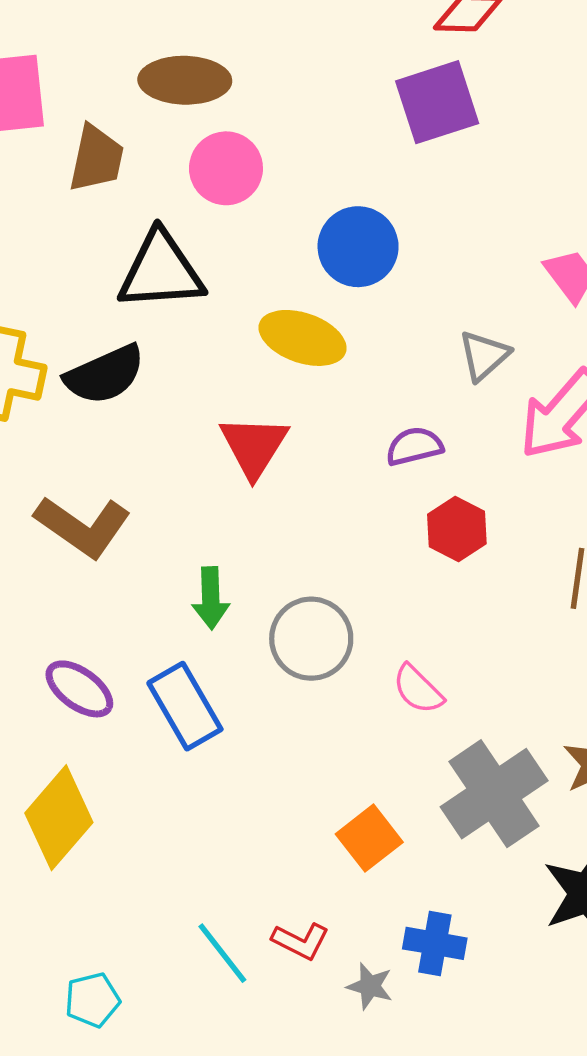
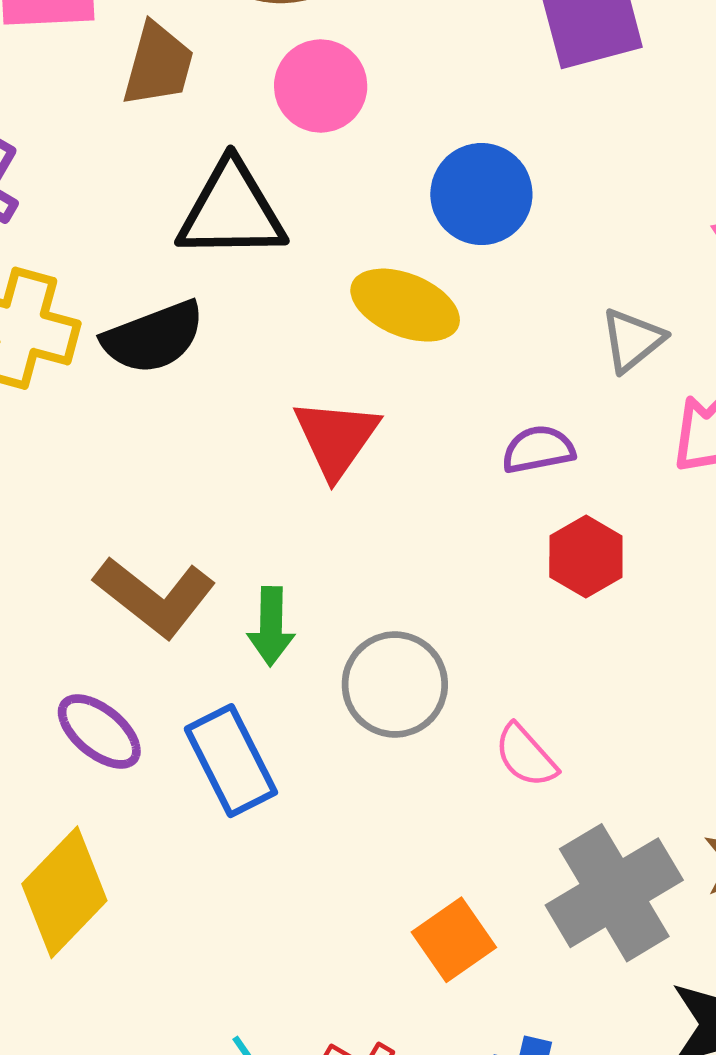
brown L-shape: (83, 526) -> (155, 597), moved

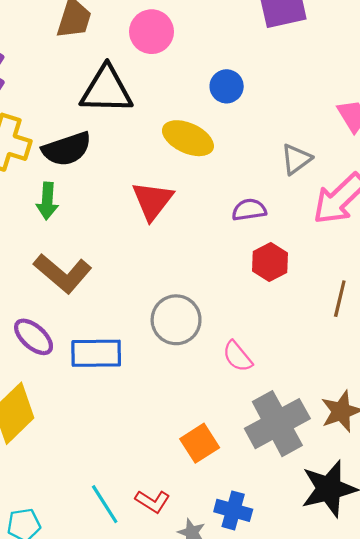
blue circle: (481, 194) -> (227, 86), size x0.7
green arrow: (271, 626) -> (47, 201), moved
blue rectangle: (231, 761) -> (96, 353), turned -66

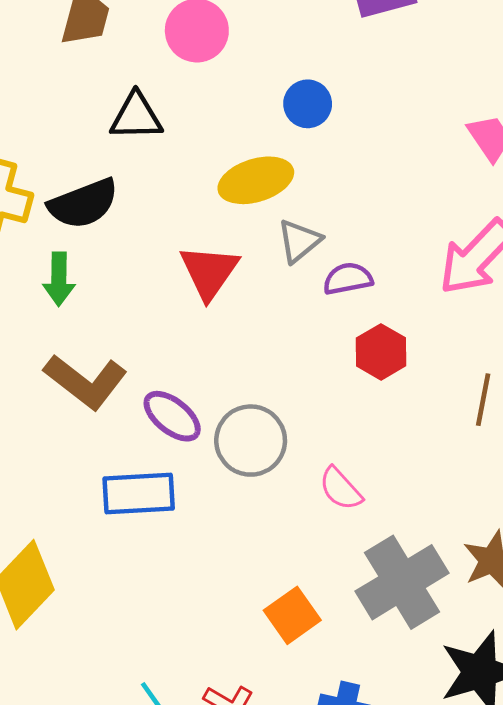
black triangle: (106, 90) -> (136, 116), size x0.7
yellow ellipse: (188, 138) -> (256, 180), turned -39
gray triangle: (296, 159) -> (299, 241), moved
purple ellipse: (34, 337) -> (172, 416), moved

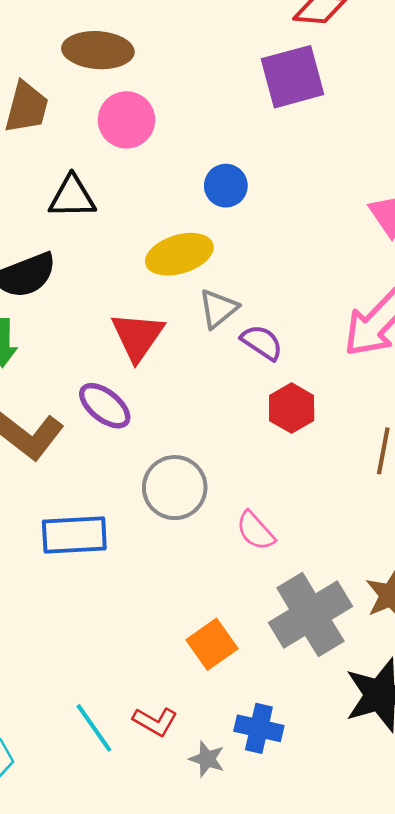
purple semicircle: (348, 279) -> (262, 342), turned 45
purple ellipse: (172, 416) -> (105, 406), moved

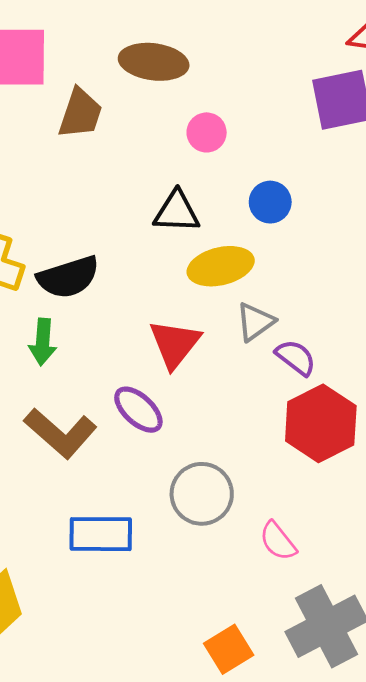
pink circle: (126, 120) -> (207, 132), moved, size x0.7
black triangle: (72, 197) -> (177, 212), moved
red hexagon: (292, 408) -> (321, 423), size x1.6

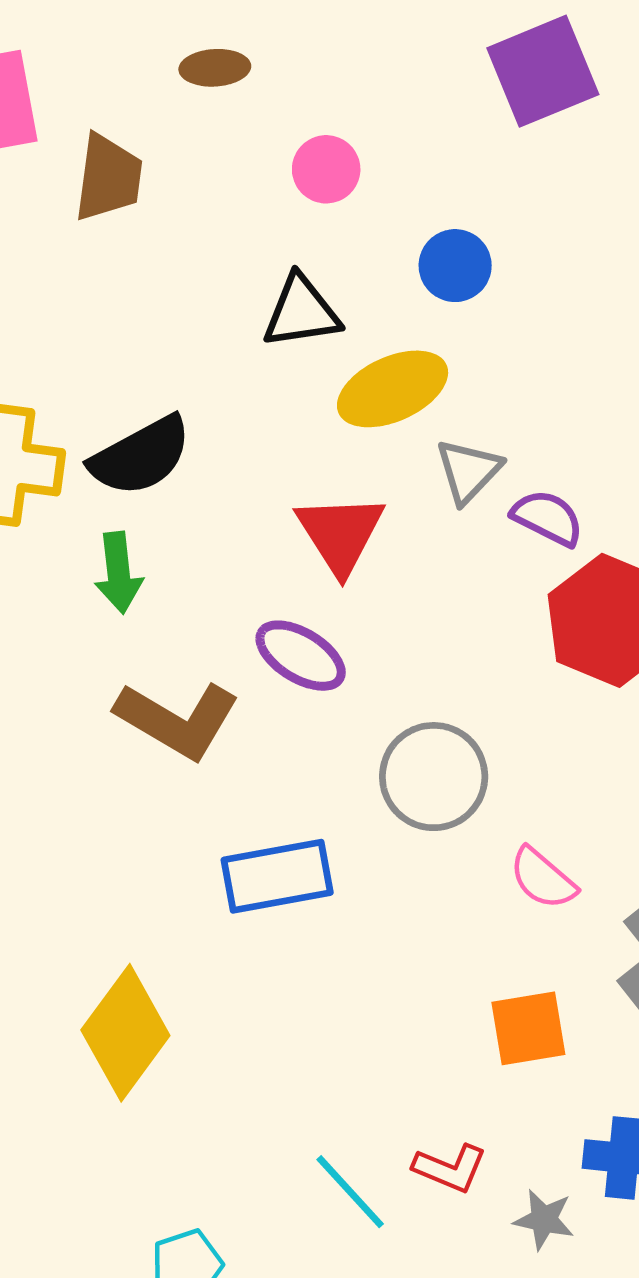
brown ellipse: (154, 62) -> (215, 68), size x0.6
pink semicircle: (278, 541) -> (543, 878), moved
orange square: (229, 649) -> (528, 1028), turned 33

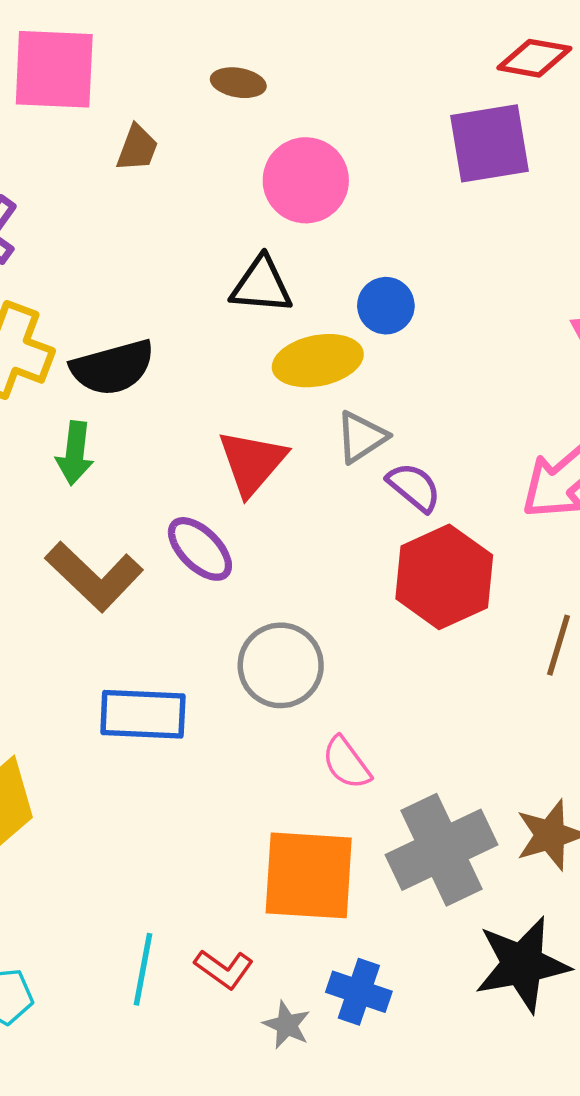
pink circle: (326, 169) -> (306, 180), size x1.6
brown trapezoid: (108, 178) -> (137, 148), size x0.7
blue circle: (455, 266) -> (386, 306), moved
orange square: (528, 1028) -> (309, 875), size x1.6
cyan line: (350, 1192) -> (143, 969), turned 40

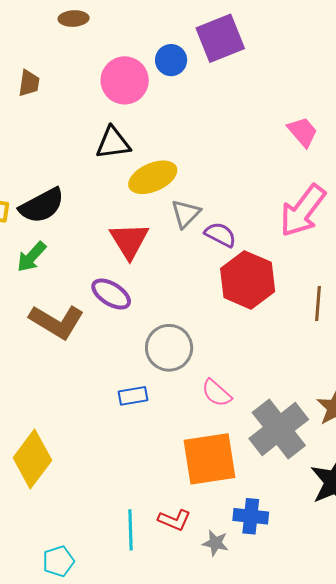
brown ellipse: (238, 83) -> (74, 19), moved
blue circle: (386, 306) -> (171, 60), moved
green arrow: (75, 453) -> (31, 257), turned 48
blue rectangle: (143, 714) -> (133, 396), moved, size x0.6

